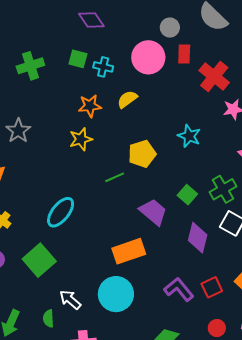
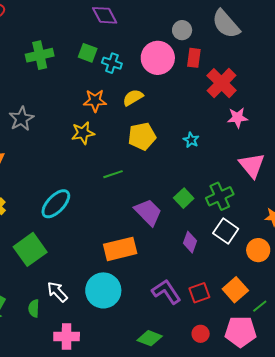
cyan star: (189, 136) -> (191, 140), size x0.7
yellow pentagon: (142, 154) -> (142, 136), moved
purple diamond: (198, 238) -> (190, 242), size x0.7

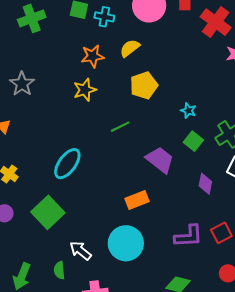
cyan star: (191, 140) -> (188, 111), moved
orange rectangle: (120, 249) -> (137, 200), size x0.7
purple L-shape: (166, 292) -> (188, 236), turned 128

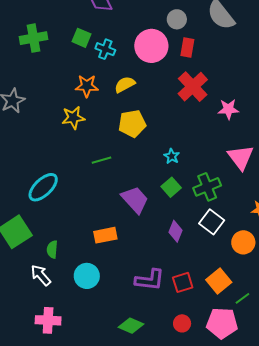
red cross: (216, 22) -> (193, 87), moved
cyan circle: (126, 243) -> (87, 276), size x0.7
green semicircle: (59, 270) -> (52, 249), moved

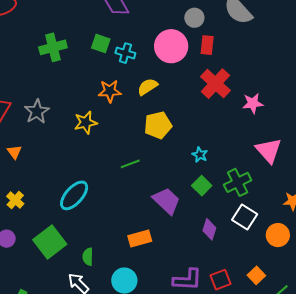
yellow star: (73, 118) -> (86, 123), moved
orange square: (219, 281) -> (256, 275), size x0.7

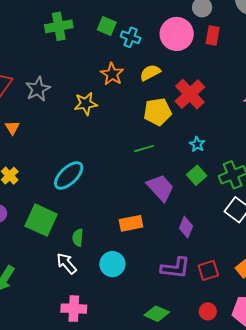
red cross: (215, 84) -> (190, 94), moved
orange star: (110, 91) -> (112, 74), turned 30
green line: (130, 164) -> (144, 149), moved
purple diamond: (209, 229) -> (186, 227), moved
green square: (50, 242) -> (41, 220), turned -32

